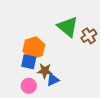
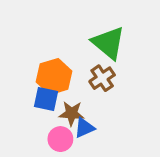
brown cross: (89, 36) -> (102, 78), moved
pink circle: (29, 86) -> (60, 139), moved

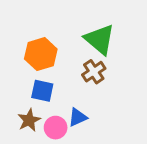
orange hexagon: (54, 77) -> (41, 54), moved
brown star: (72, 113) -> (29, 120), moved, turned -30

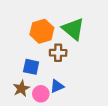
orange hexagon: (41, 54) -> (42, 31), moved
brown cross: (94, 72) -> (58, 53), moved, turned 35

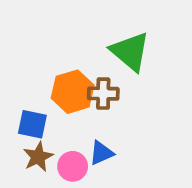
orange hexagon: (42, 31) -> (73, 92), moved
blue square: (31, 67) -> (32, 124), moved

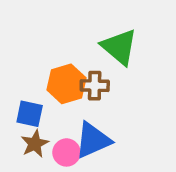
blue triangle: (101, 153) -> (93, 140), size x1.6

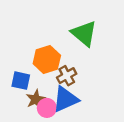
brown cross: (95, 86) -> (67, 76), moved, turned -30
brown star: (35, 144) -> (36, 99), moved

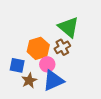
brown cross: (67, 76) -> (62, 47), moved
pink circle: (47, 108) -> (47, 64), moved

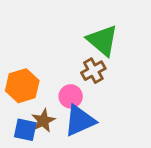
orange hexagon: (38, 48) -> (22, 86), moved
blue square: (17, 65) -> (25, 130), moved

